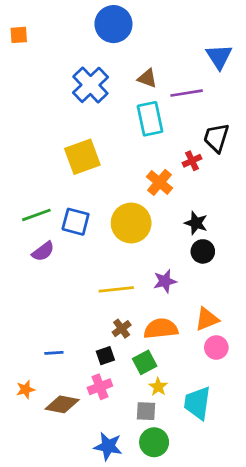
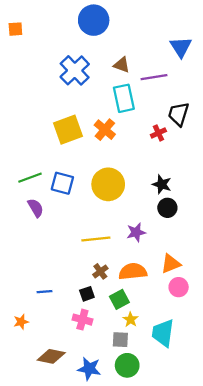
orange cross: (159, 182) -> (105, 130), moved
purple semicircle: (43, 251) -> (36, 208), turned -84
pink cross: (100, 387) -> (82, 320), turned 36
brown diamond: (62, 404) -> (51, 356), moved

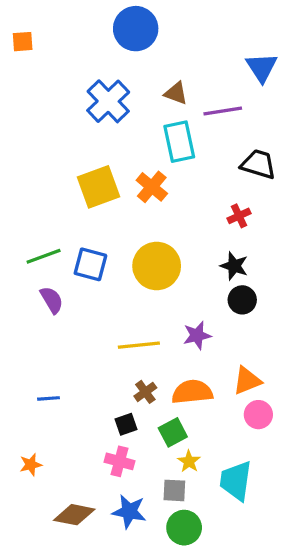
black trapezoid: (179, 114) -> (258, 164), turned 90
red cross: (158, 133) -> (239, 216), moved
blue line: (44, 292) -> (48, 398), moved
blue star: (89, 369) -> (129, 511), moved

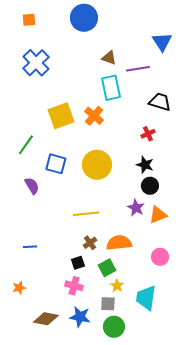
orange square: (23, 42) -> (29, 20), moved
blue cross: (108, 101) -> (36, 63), moved
green line: (44, 256) -> (26, 145), moved, turned -35
purple star: (197, 335) -> (136, 208), moved, turned -30
orange triangle: (247, 381) -> (158, 215), moved

